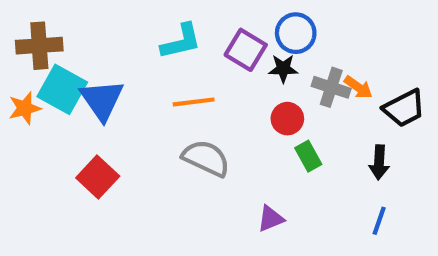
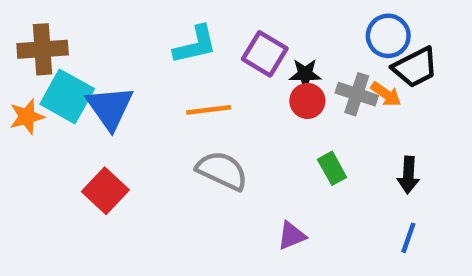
blue circle: (296, 33) -> (388, 36), moved
black trapezoid: (404, 108) -> (415, 67), moved
red circle: (287, 119) -> (307, 101), moved

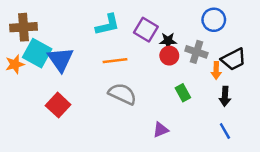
black trapezoid: (415, 67) -> (234, 59), moved
orange arrow: (386, 94) -> (216, 70), moved, turned 56
blue line: (408, 238) -> (225, 131), turned -49

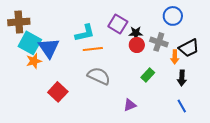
cyan L-shape: (108, 25) -> (85, 33), moved
orange star: (15, 64) -> (34, 61), moved
green rectangle: (183, 93) -> (148, 75), turned 72
red square: (58, 105) -> (58, 92), moved

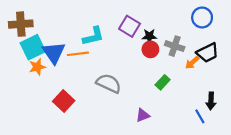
blue circle: (173, 16) -> (202, 17), moved
cyan square: (30, 43) -> (33, 47), turned 35
orange line: (93, 49) -> (78, 54), moved
orange arrow: (175, 57) -> (192, 63), turned 48
black arrow: (182, 78) -> (211, 101), moved

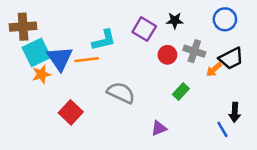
black star: (149, 36) -> (175, 21), moved

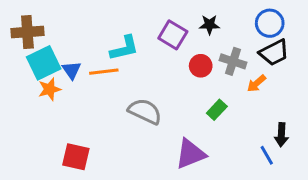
blue triangle: (60, 58) -> (71, 70), size x0.6
black trapezoid: (231, 58) -> (274, 53), moved
red square: (71, 112) -> (76, 157), moved, turned -30
purple triangle: (159, 128) -> (190, 154), size x1.6

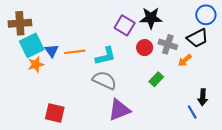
blue circle: (270, 23) -> (206, 15), moved
black star: (209, 25) -> (151, 18), size x1.5
cyan L-shape: (124, 48) -> (106, 56), moved
purple triangle: (190, 154) -> (119, 110), moved

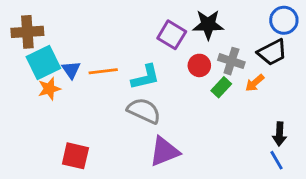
green rectangle: (156, 79) -> (221, 87), moved
blue line: (192, 112) -> (277, 160), moved

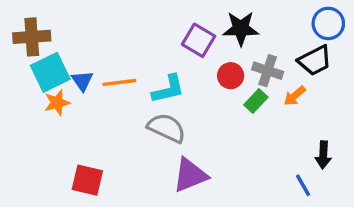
blue line: (277, 160) -> (303, 185), moved

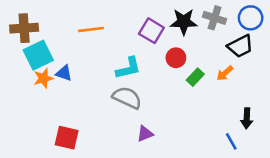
gray cross: (268, 71) -> (215, 18), moved
blue triangle: (82, 81) -> (64, 73), moved, turned -36
orange line: (119, 82) -> (91, 29), moved
purple triangle: (190, 175) -> (145, 134), size x0.6

